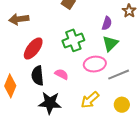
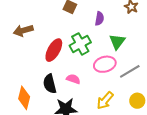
purple semicircle: (107, 23) -> (99, 19), moved
red ellipse: (33, 49) -> (54, 50), moved

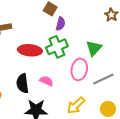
purple semicircle: (99, 19) -> (60, 24), moved
red ellipse: (54, 50) -> (30, 50), turned 60
pink ellipse: (105, 64) -> (79, 69), turned -70

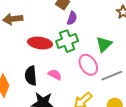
pink ellipse: (79, 69) -> (88, 65), turned -45

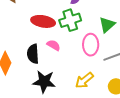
pink ellipse: (88, 65) -> (91, 45), turned 30
pink semicircle: (55, 75) -> (54, 45), moved

